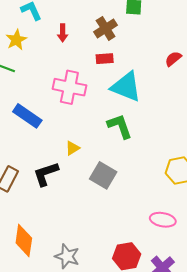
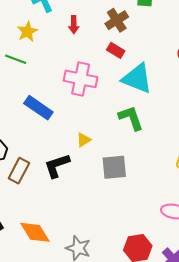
red rectangle: (105, 59) -> (116, 50), turned 36
gray square: (103, 175) -> (114, 167), turned -36
orange diamond: (24, 241) -> (35, 232), turned -40

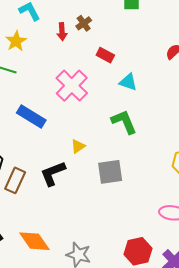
brown cross: (117, 20) -> (84, 23), moved, size x0.7
cyan triangle: (137, 78) -> (128, 82), size x0.6
pink cross: (81, 79) -> (72, 86), turned 36

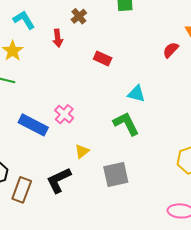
brown cross: (84, 23) -> (79, 16), moved
cyan triangle: (128, 82) -> (136, 94), moved
pink cross: (72, 86) -> (64, 114), moved, size x0.6

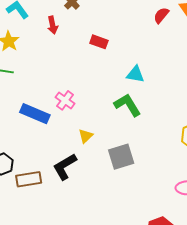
red semicircle: (171, 50) -> (161, 15), moved
brown rectangle: (22, 190) -> (29, 179), turned 65

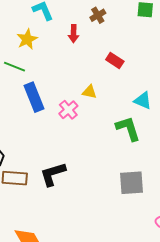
blue rectangle: (35, 114) -> (34, 97), moved, turned 32
yellow triangle: (86, 136) -> (89, 92), moved, turned 42
gray square: (121, 157) -> (131, 183), moved

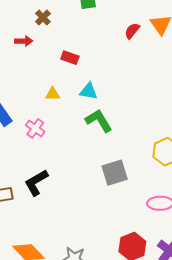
red arrow: (74, 34) -> (24, 41), turned -78
cyan triangle: (143, 101) -> (89, 91), moved
pink cross: (68, 110) -> (35, 128), moved

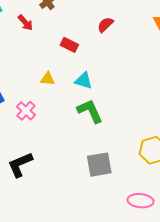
red semicircle: (132, 31) -> (105, 25), moved
red arrow: (24, 41) -> (25, 23), turned 42

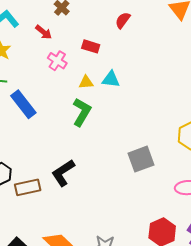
yellow triangle: (48, 79) -> (86, 82), moved
pink cross: (26, 111) -> (57, 61), moved
green L-shape: (90, 111) -> (82, 112), moved, turned 64

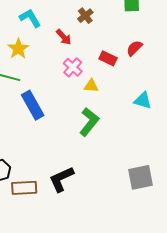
red semicircle: (123, 20) -> (134, 48), moved
cyan triangle: (111, 79) -> (143, 100), moved
yellow triangle: (86, 82) -> (91, 86), moved

